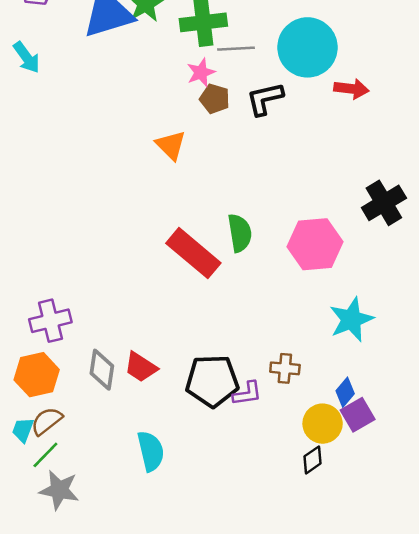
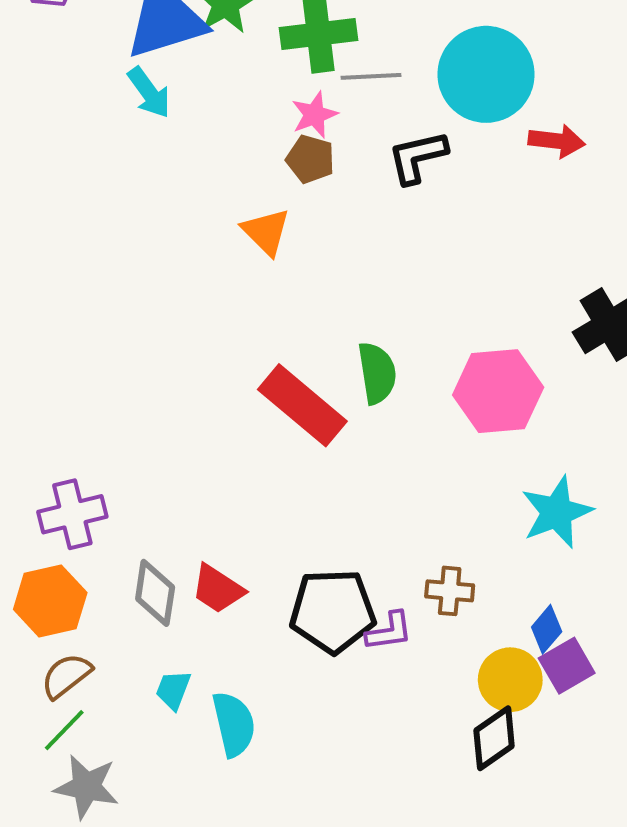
cyan arrow: (27, 57) -> (149, 93), moved
brown pentagon: (215, 99) -> (310, 159), moved
cyan trapezoid: (23, 430) -> (173, 690), moved
black diamond: (312, 460) -> (494, 738), size x1.4

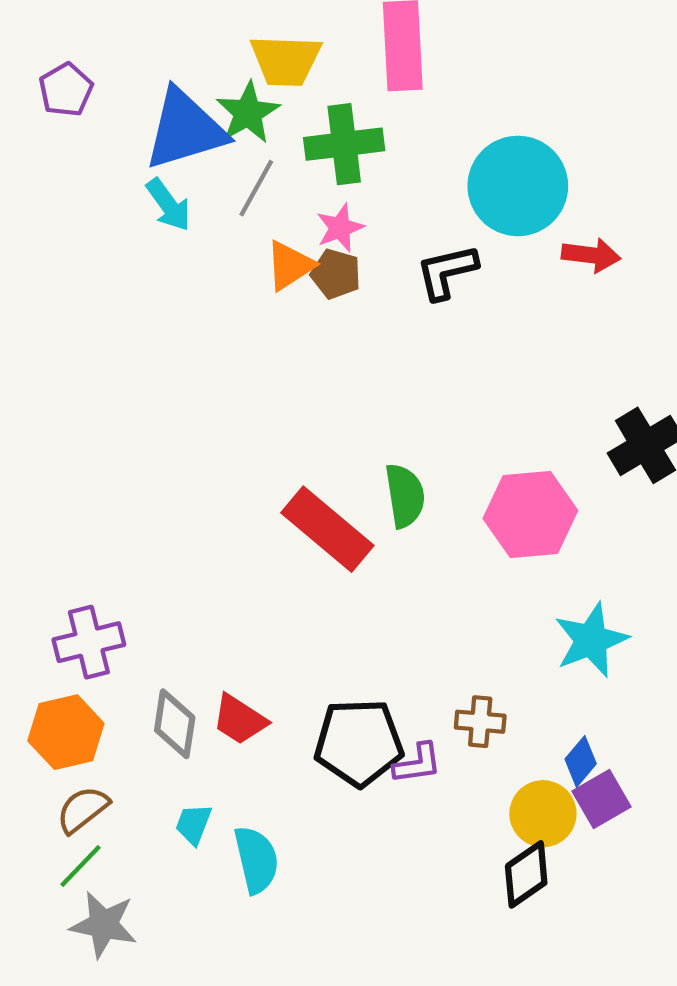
gray line: (371, 76) -> (256, 188), moved, turned -58
orange triangle: (266, 232) -> (290, 265), moved, turned 42

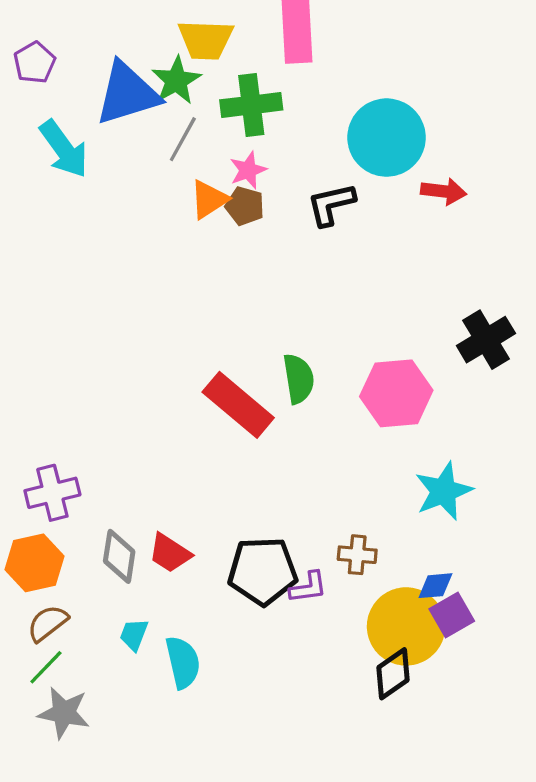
cyan arrow: (168, 205) -> (64, 149), moved, size x1.4
blue diamond: (581, 761) -> (435, 586), turned 45
yellow circle: (543, 814) -> (406, 626), size x1.5

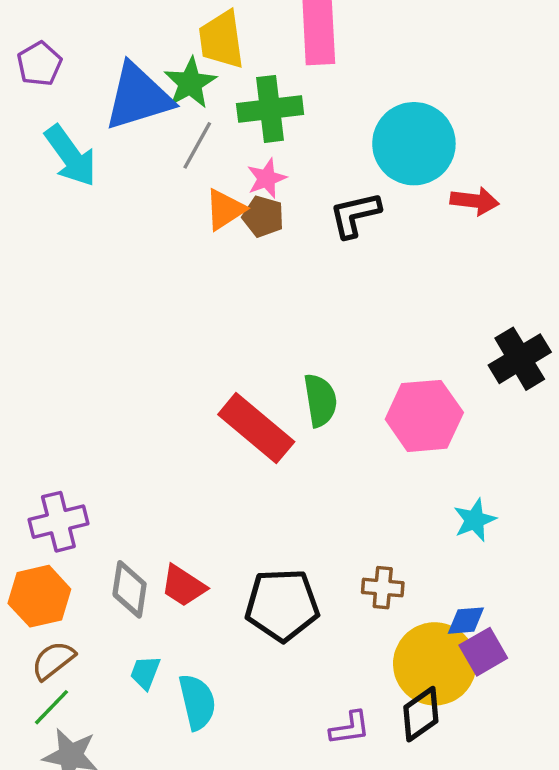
yellow trapezoid: (206, 40) -> (221, 40), turned 80
cyan star: (444, 491) -> (475, 520), size x0.7
purple L-shape: (308, 587) -> (350, 728), moved

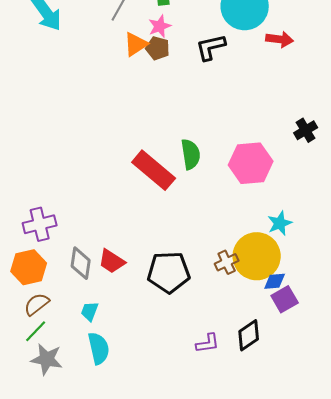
black cross: (520, 359) -> (306, 130), size x0.7
brown cross: (383, 588) -> (227, 262), turned -30
yellow circle: (435, 664) -> (257, 256), moved
cyan semicircle: (197, 702) -> (99, 348), moved

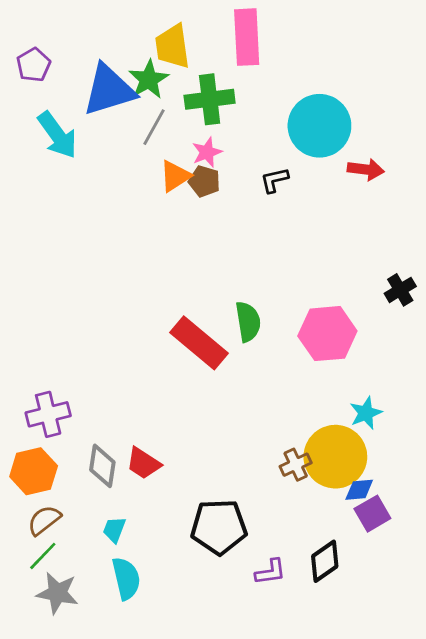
black L-shape: (211, 47) -> (274, 180), size x0.7
black pentagon: (169, 272) -> (219, 527), moved

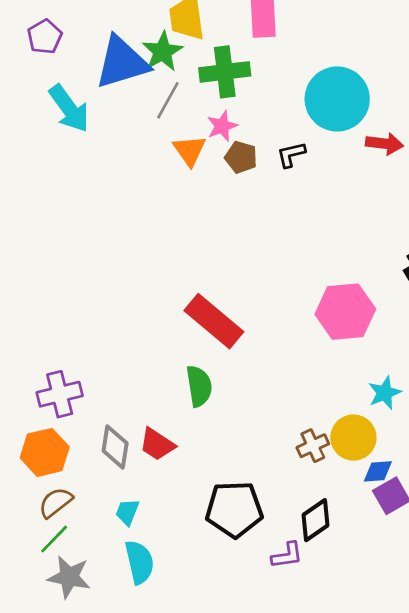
orange triangle: (175, 176) -> (190, 150), turned -32
brown pentagon: (204, 181) -> (241, 157), moved
green semicircle: (248, 322) -> (199, 386), moved
yellow circle: (335, 457) -> (353, 438), size x0.7
black diamond: (325, 561) -> (316, 520), moved

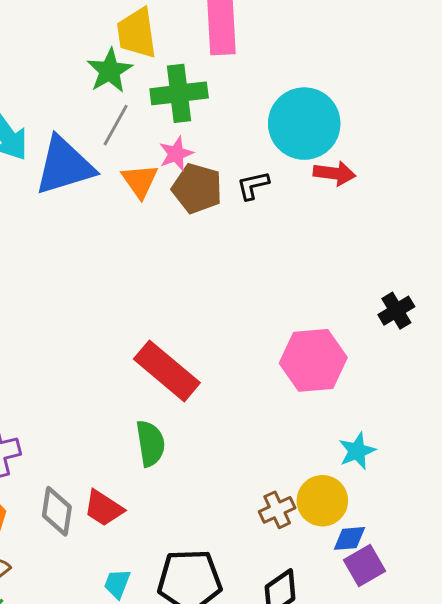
blue triangle: (122, 62) -> (64, 166), moved
red arrow: (385, 144) -> (334, 173), moved
brown pentagon: (241, 157) -> (197, 188), size x1.4
cyan trapezoid: (127, 512) -> (117, 584), moved

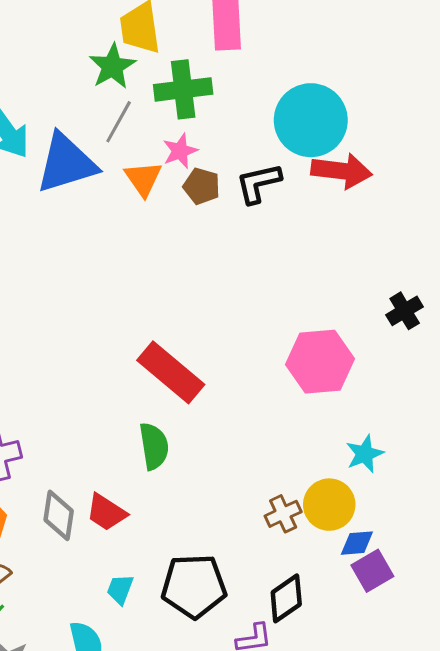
red arrow: (334, 173) -> (342, 171), size x1.4
black L-shape: (253, 185) -> (258, 183), size x1.4
brown pentagon: (197, 188) -> (202, 186), size x0.7

